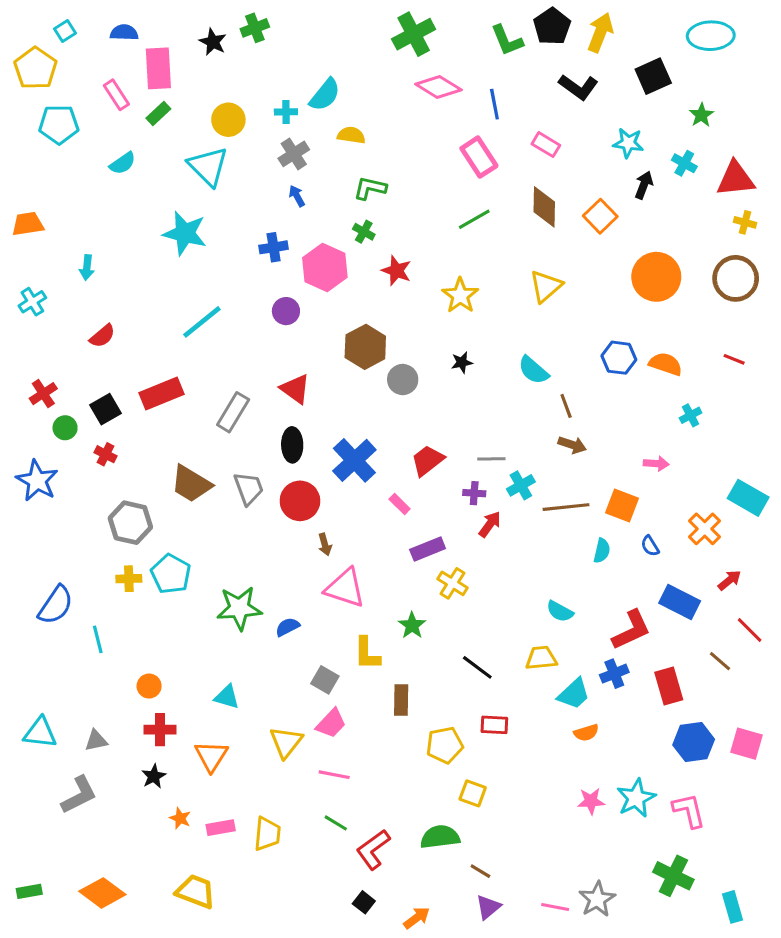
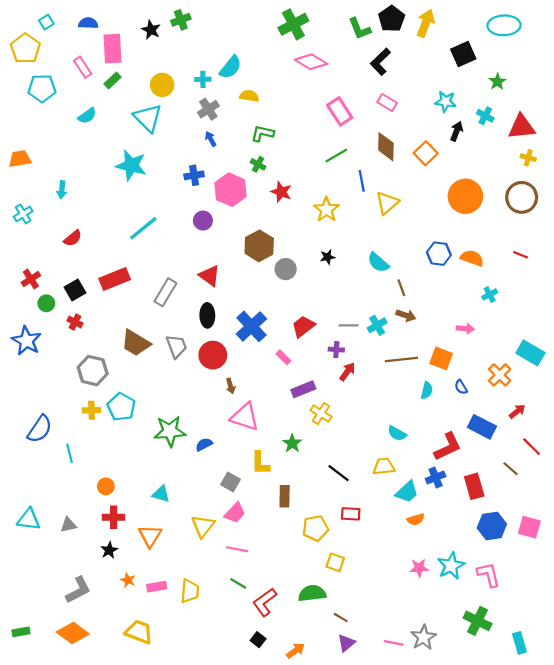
black L-shape: (578, 87) -> (380, 62), moved, turned 100
blue line: (494, 104) -> (362, 181), moved
cyan cross: (521, 485) -> (377, 325), moved
gray L-shape: (79, 795) -> (78, 590), moved

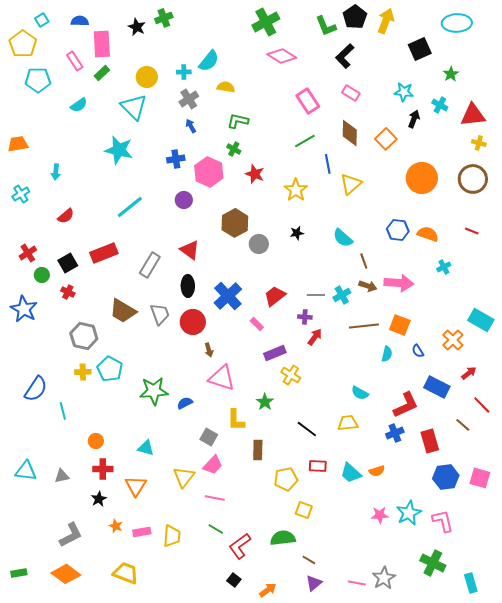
pink arrow: (465, 329) -> (399, 283), moved, size x1.8
cyan trapezoid: (407, 492) -> (351, 473), moved, turned 85

